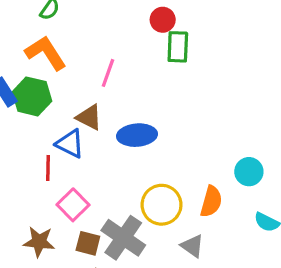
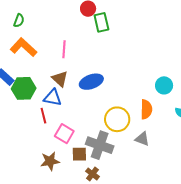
green hexagon: (32, 96) -> (24, 88), moved
brown triangle: (89, 117) -> (60, 79), turned 30

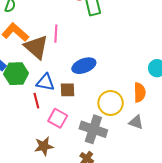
brown triangle: (60, 79) -> (36, 47), moved, size x1.5
brown square: (79, 154) -> (68, 90), moved

